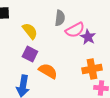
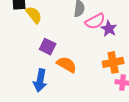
yellow semicircle: (30, 31) -> (34, 15), moved

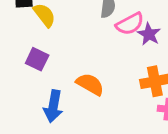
purple square: (48, 47) -> (37, 59), moved

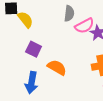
purple square: (37, 59) -> (34, 49), moved

